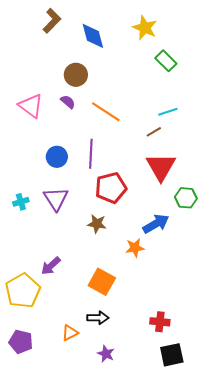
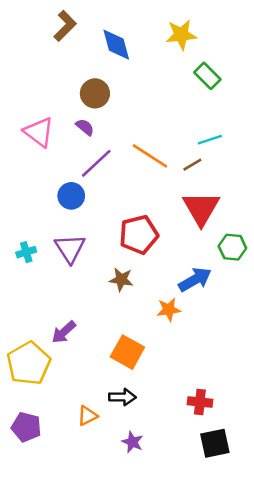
yellow star: (145, 28) -> (181, 35), turned -30
orange line: (106, 112) -> (150, 156), moved
purple line: (91, 154) -> (96, 163), moved, turned 44

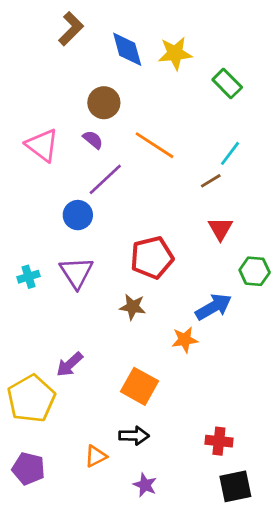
yellow star: (181, 35) -> (175, 53), moved
cyan line: (210, 140) -> (230, 153), turned -35
orange line: (150, 156) -> (155, 145), moved
red triangle: (201, 208) -> (220, 229), size x0.6

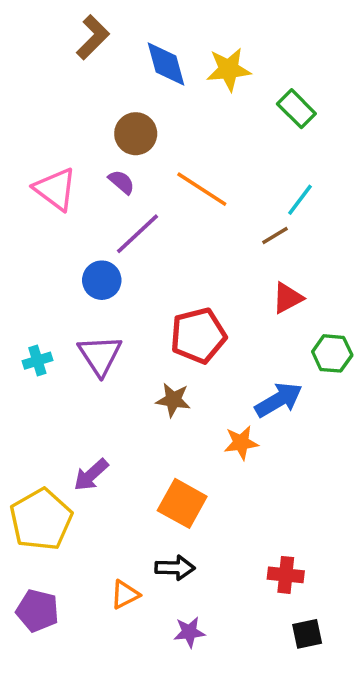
red triangle: (220, 229) -> (288, 298), turned 32
purple star: (145, 485) -> (189, 632), turned -30
black square: (235, 486) -> (307, 634), size x0.7

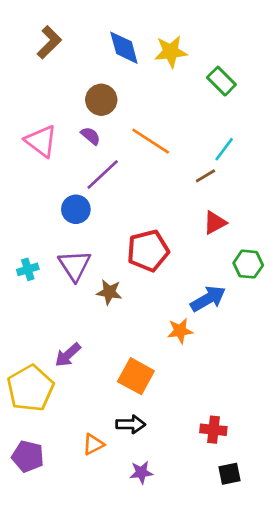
brown L-shape: (93, 37) -> (49, 42), moved
brown star: (173, 400) -> (109, 292), moved

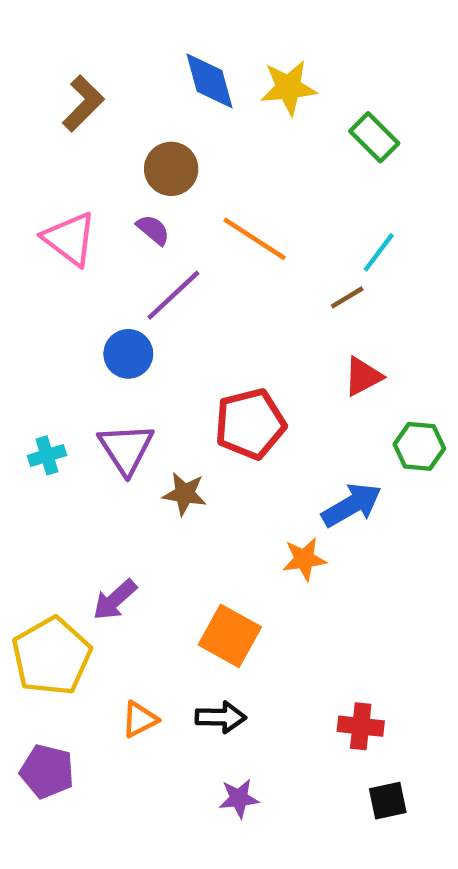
brown L-shape: (49, 42) -> (83, 103), moved
orange triangle: (93, 444) -> (140, 719), moved

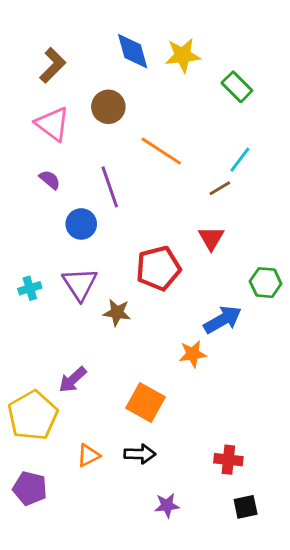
purple semicircle: (153, 230) -> (50, 180), moved
pink triangle: (70, 239) -> (53, 124), moved
purple line: (173, 295) -> (110, 187), turned -66
red triangle: (363, 376) -> (211, 238), moved, turned -32
purple star: (239, 798) -> (167, 505), moved

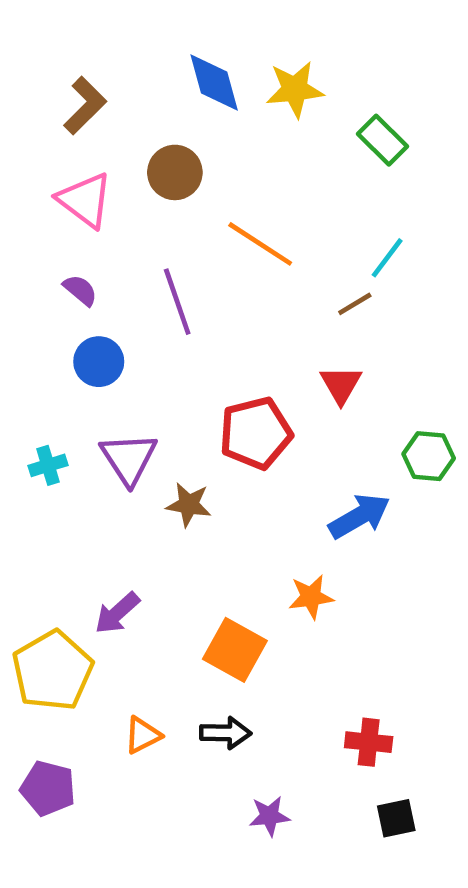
blue circle: (81, 224) -> (99, 362), moved
orange star: (193, 354) -> (311, 597), moved

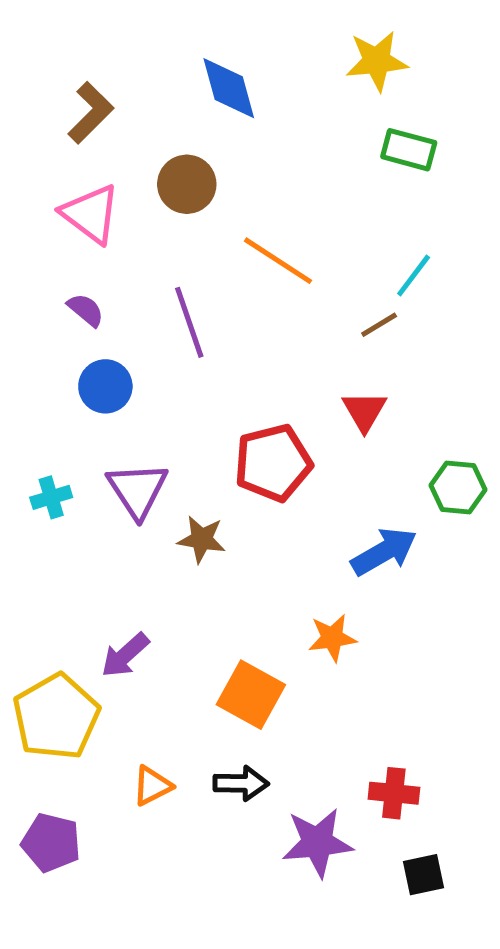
yellow star: (295, 89) -> (377, 61), moved
green rectangle: (382, 140) -> (409, 150), turned -30
purple star: (269, 816) -> (317, 843), moved, size x1.6

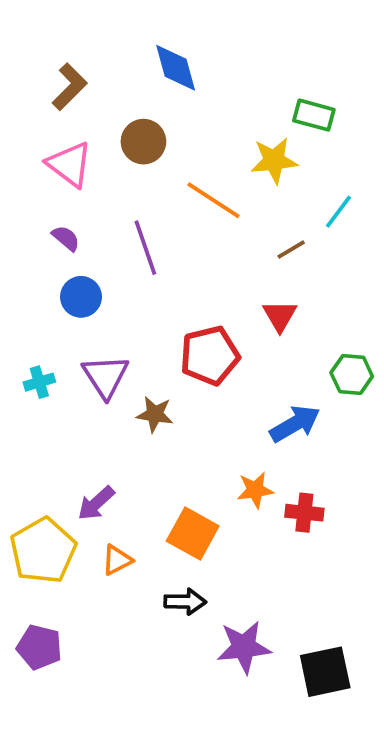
yellow star: (377, 61) -> (274, 161), moved
cyan line: (414, 275) -> (338, 212), moved
orange triangle: (152, 786) -> (117, 560), moved
red cross: (394, 793) -> (304, 513), moved
black square: (423, 875) -> (325, 672), size x1.6

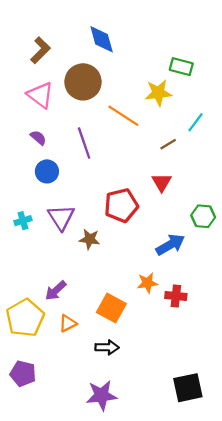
brown circle: (143, 142) -> (83, 82), size x1.4
purple star: (244, 647) -> (102, 395), moved

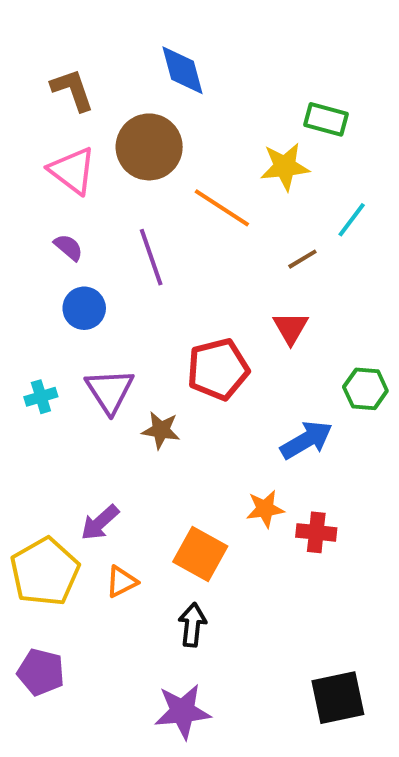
brown L-shape: (40, 50) -> (72, 90), turned -64
black arrow: (107, 347) -> (192, 625), turned -85

